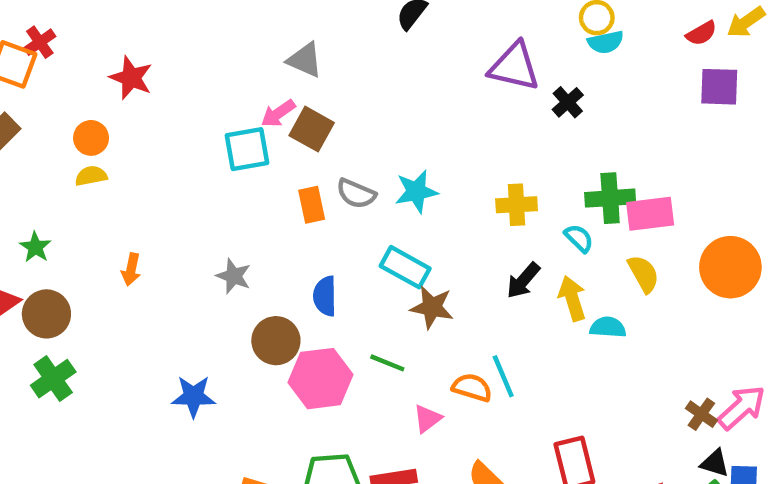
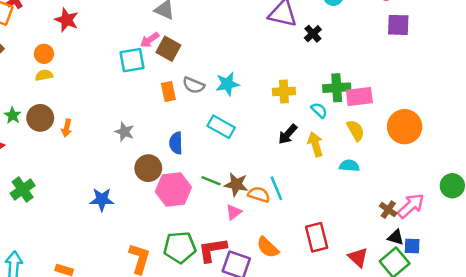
brown star: (432, 307) -> (236, 184), moved
brown circle: (46, 314) -> (40, 118), moved
cyan semicircle: (608, 327) -> (349, 166), moved

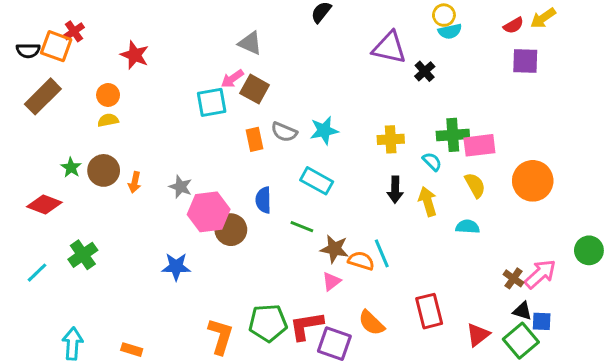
gray star: (124, 132) -> (181, 187), moved
black arrow: (288, 134) -> (395, 190), turned -40
green line: (211, 181) -> (302, 227), moved
pink hexagon: (173, 189) -> (209, 212), moved
red triangle: (358, 257) -> (478, 335), turned 40

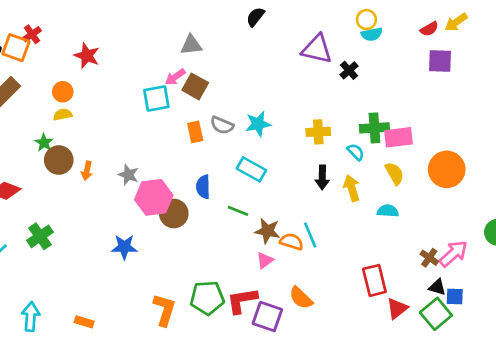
gray triangle: (250, 43) -> (191, 45), turned -30
green star: (71, 167) -> (44, 143), moved
red rectangle: (429, 311) -> (374, 280), moved

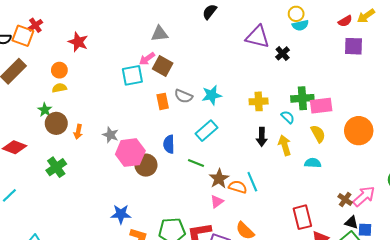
cyan rectangle: (251, 169) -> (206, 131), turned -70
brown star: (267, 231) -> (219, 179), turned 30
green cross: (40, 236) -> (56, 167), moved
blue star: (124, 247) -> (121, 214), moved

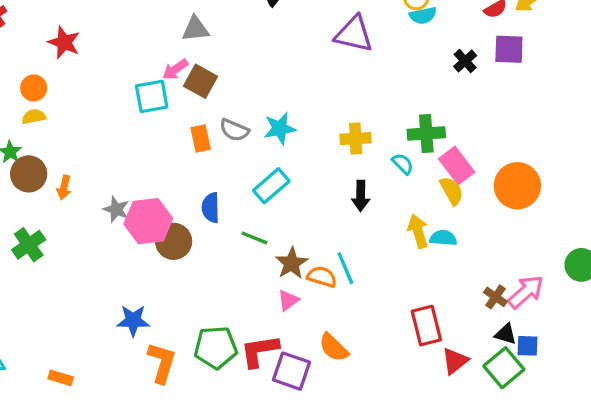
black cross: (283, 53) -> (465, 61), moved
pink rectangle: (321, 106) -> (457, 165), moved, turned 60
gray star: (110, 135) -> (116, 209), moved
yellow arrow: (285, 145) -> (418, 231), moved

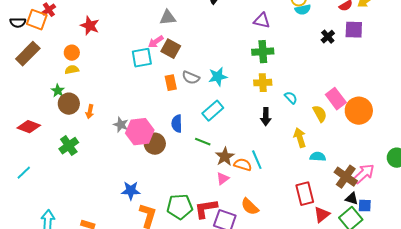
purple triangle: (354, 34) -> (262, 21), size x0.7
green cross: (426, 133) -> (263, 52), moved
pink rectangle: (457, 165) -> (336, 99), moved
cyan semicircle: (443, 238) -> (318, 157), moved
brown cross: (495, 297) -> (346, 177), size x1.6

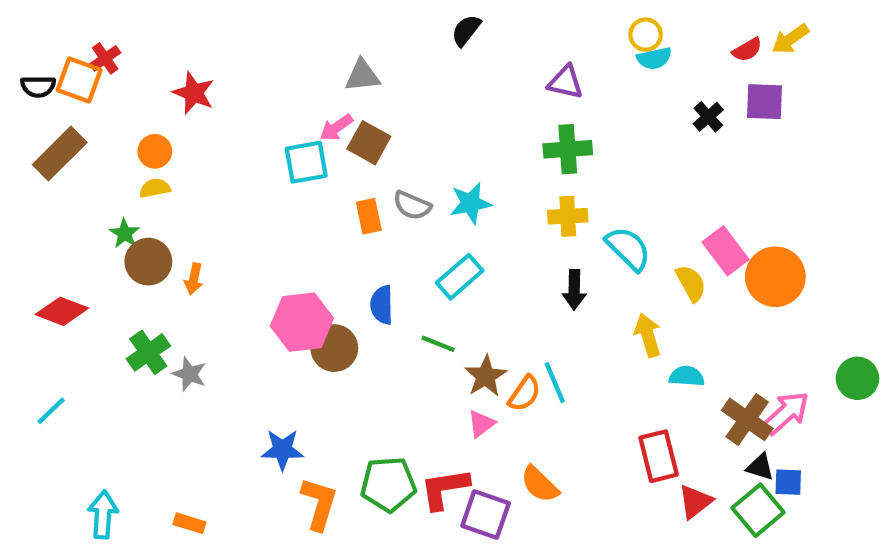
cyan semicircle: (291, 98) -> (628, 249), size x1.6
gray star: (121, 125) -> (189, 374), moved
orange semicircle: (243, 165) -> (525, 393), turned 108

